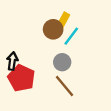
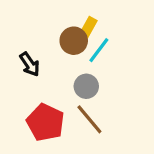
black arrow: (12, 61) -> (30, 64), moved, turned 138
red pentagon: (21, 78) -> (45, 122), moved

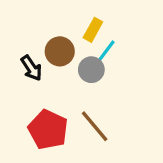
brown circle: (74, 41) -> (60, 51), moved
gray circle: (86, 86) -> (91, 70), moved

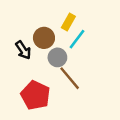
gray circle: (91, 70) -> (57, 57), moved
brown line: (95, 126) -> (70, 78), moved

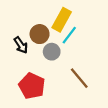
yellow rectangle: (68, 22) -> (62, 20), size x1.5
brown line: (70, 78) -> (79, 78), moved

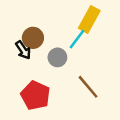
yellow rectangle: (62, 20) -> (89, 19), moved
brown circle: (40, 34) -> (33, 38), moved

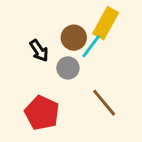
brown circle: (33, 38) -> (74, 38), moved
black arrow: (23, 50) -> (39, 51), moved

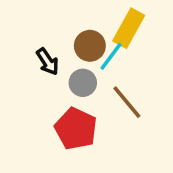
brown line: (104, 103) -> (127, 102), moved
red pentagon: (42, 113) -> (76, 129), moved

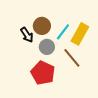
yellow rectangle: (129, 28) -> (80, 34), moved
brown circle: (90, 46) -> (42, 26), moved

